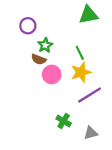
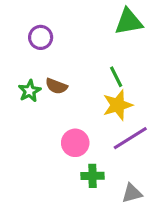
green star: (45, 45) -> (30, 91), moved
pink circle: (52, 74) -> (75, 143), moved
green cross: (64, 121) -> (93, 176), turned -32

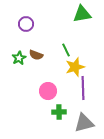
green line: (116, 77) -> (66, 50), moved
purple line: (130, 138) -> (83, 88), turned -60
gray triangle: (132, 193) -> (84, 123), size x1.5

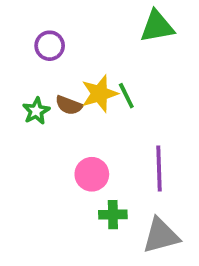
yellow star: (75, 67) -> (100, 94), moved

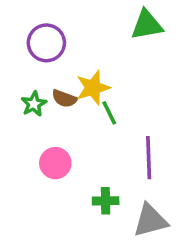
purple circle: (50, 46) -> (46, 43), size x1.4
green line: (126, 96) -> (109, 113), moved
pink circle: (92, 174) -> (55, 163), moved

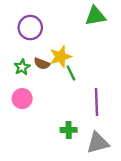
pink circle: (55, 163) -> (22, 99), moved

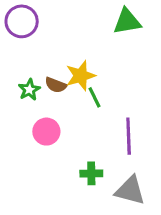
purple circle: (30, 28) -> (22, 21), moved
pink circle: (22, 99) -> (46, 132), moved
gray triangle: (98, 143) -> (130, 190), turned 30

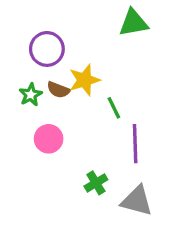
purple circle: (22, 21) -> (47, 49), moved
green line: (94, 97) -> (114, 108), moved
green cross: (91, 173) -> (96, 183), turned -30

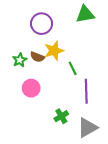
purple circle: (47, 49) -> (42, 24), moved
gray triangle: (137, 201) -> (87, 128), turned -45

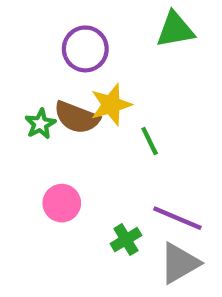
brown semicircle: (37, 57) -> (77, 117), size x1.5
pink circle: (31, 88) -> (62, 203), moved
purple line: (86, 91) -> (177, 218), moved, turned -65

